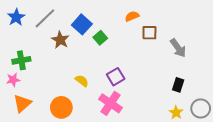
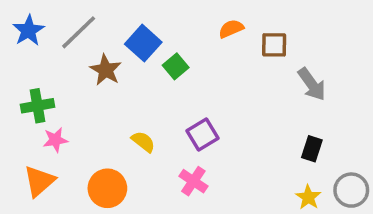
brown square: (149, 33) -> (274, 45), moved
pink star: (13, 80) -> (55, 140), moved
pink cross: (110, 103) -> (193, 181), size x0.7

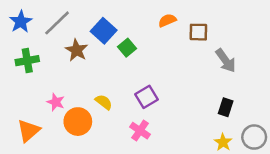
green cross: (37, 106) -> (27, 61), moved
pink star: (55, 140) -> (56, 102), moved, turned 30
orange circle: (107, 188) -> (78, 122), moved

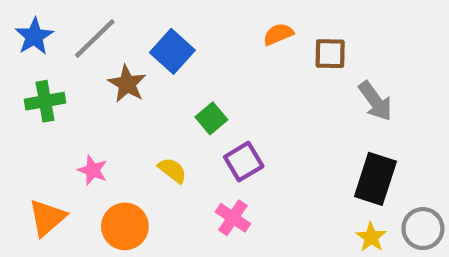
green square: (127, 48) -> (211, 118), moved
black rectangle: (226, 107) -> (375, 179), size x1.6
orange circle: (78, 122) -> (125, 226), moved

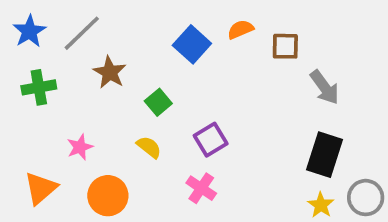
blue square: (172, 51) -> (192, 44), moved
green square: (211, 118) -> (158, 102), moved
pink star: (93, 170) -> (80, 147), turned 30

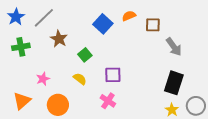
purple square: (211, 140) -> (113, 75), turned 30

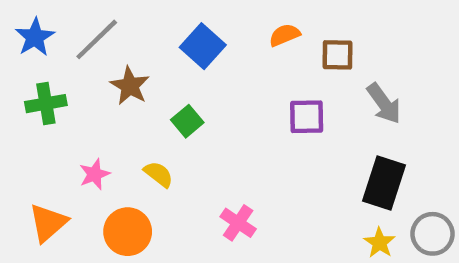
blue square: (103, 24) -> (203, 46), moved
purple square: (113, 75) -> (307, 117), moved
yellow semicircle: (80, 79) -> (159, 174), moved

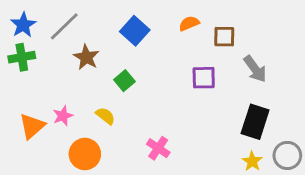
green cross: (46, 104) -> (22, 57), moved
orange triangle: (48, 223) -> (32, 126), moved

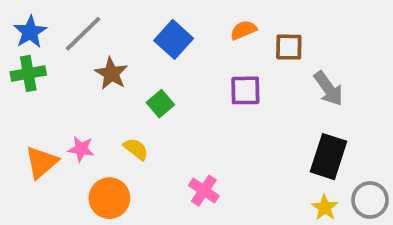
purple square: (204, 78) -> (245, 90), moved
pink star: (63, 116) -> (81, 149), turned 30

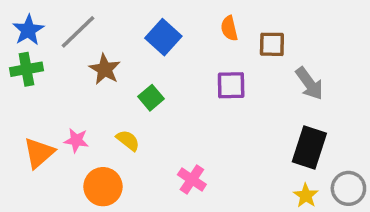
orange semicircle: (243, 30) -> (229, 28), turned -80

